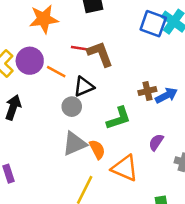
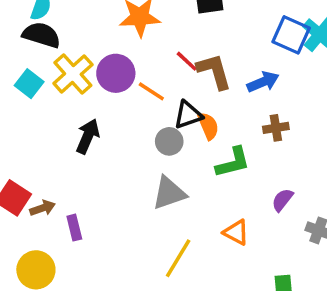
red line: (80, 48) -> (187, 61), turned 30
blue arrow: (166, 95) -> (263, 82), moved
orange semicircle: (97, 149) -> (208, 126), moved
orange triangle: (125, 168) -> (236, 232), size x0.7

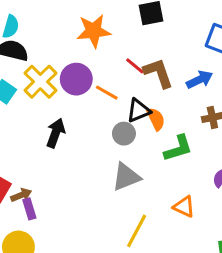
purple rectangle: (74, 228) -> (29, 209), moved

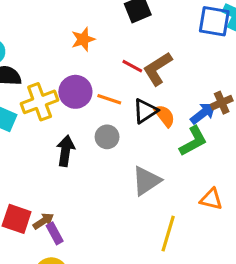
orange star: (94, 31) -> (83, 39), size x0.7
brown L-shape: (158, 73) -> (158, 69), turned -92
blue arrow: (200, 80) -> (203, 113), moved
yellow cross: (40, 82) -> (40, 102), turned 36
gray circle: (124, 134) -> (107, 137), moved

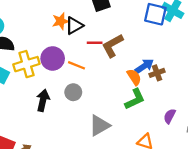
red line: (132, 66) -> (95, 43), turned -32
black triangle: (145, 111) -> (74, 26), moved
blue arrow: (203, 113) -> (144, 66), moved
orange semicircle: (165, 116) -> (134, 77), moved

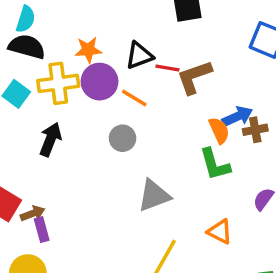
orange star: (61, 21) -> (88, 50), moved
black triangle: (74, 26) -> (139, 56), moved
green L-shape: (135, 99) -> (215, 164), turned 90
black arrow: (43, 100) -> (50, 139), moved

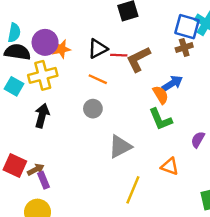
purple circle: (100, 82) -> (45, 42), moved
brown cross: (255, 130) -> (184, 48), moved

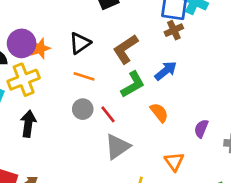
red line: (119, 55) -> (108, 114), moved, turned 56
orange semicircle: (161, 95) -> (159, 113), moved
green L-shape: (160, 119) -> (133, 84), moved, turned -90
orange triangle: (170, 166) -> (174, 162), turned 42

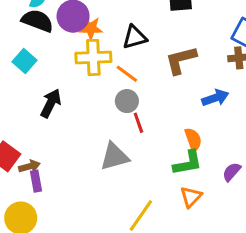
yellow cross: (24, 80) -> (93, 57), moved
green L-shape: (133, 84) -> (188, 163), moved
gray circle: (83, 109) -> (127, 101), moved
gray triangle: (117, 147) -> (114, 157), moved

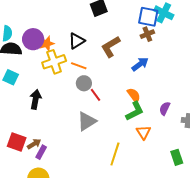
purple rectangle: (36, 181) -> (41, 152), turned 56

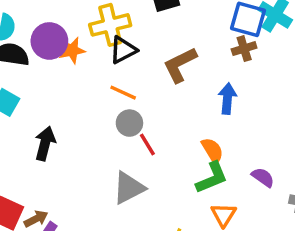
yellow cross: (54, 62) -> (110, 25), moved
blue arrow: (140, 64) -> (227, 99), turned -54
purple semicircle: (165, 108) -> (263, 177), turned 96

